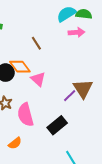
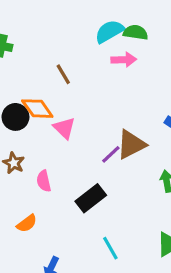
brown triangle: (83, 89) -> (131, 144), turned 35
pink semicircle: (25, 115) -> (44, 181), size x0.6

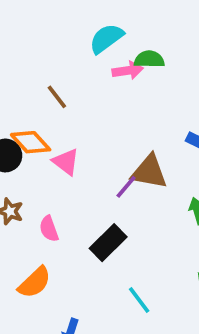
green semicircle: (136, 32) -> (149, 59), moved
brown triangle: (131, 144) -> (149, 172), turned 44
orange semicircle: (27, 223) -> (35, 282), size x1.4

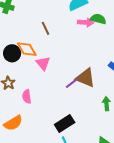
black rectangle: (108, 243) -> (65, 124), moved

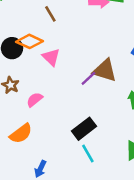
orange diamond: (27, 49) -> (30, 41), turned -30
pink semicircle: (27, 97) -> (35, 100), turned 64

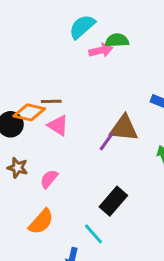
brown line: (50, 14) -> (51, 101), moved, turned -49
cyan line: (88, 154) -> (93, 234), moved

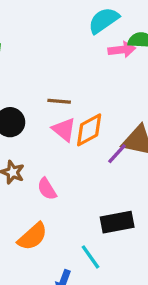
orange diamond: (29, 112) -> (89, 130), moved, turned -48
pink semicircle: (49, 179) -> (47, 189), turned -78
black rectangle: (113, 201) -> (117, 222), turned 32

